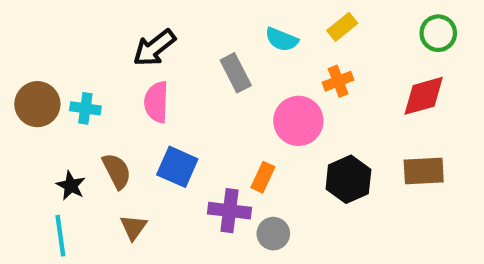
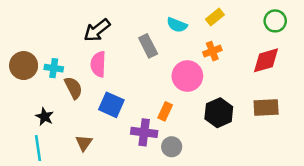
brown semicircle: (117, 171) -> (73, 88), moved

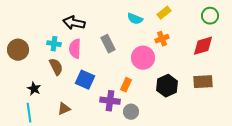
black arrow: (97, 30) -> (74, 23), turned 50
gray rectangle: (148, 46) -> (108, 44), moved
cyan cross: (54, 68) -> (54, 44), moved
brown triangle: (84, 143) -> (64, 109), turned 32

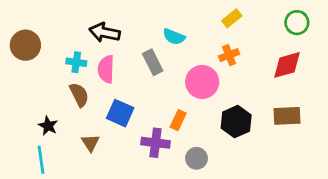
cyan semicircle: (135, 19) -> (174, 37), moved
brown circle: (18, 50) -> (25, 45), moved
brown triangle: (64, 109) -> (90, 143), moved, turned -40
gray circle: (131, 112) -> (197, 158), moved

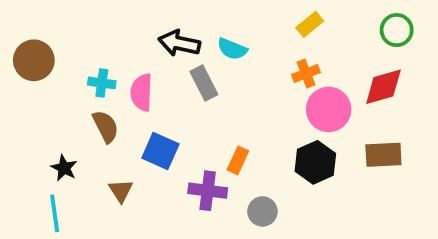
black arrow: (105, 32) -> (179, 43), moved
pink circle: (202, 82) -> (329, 109), moved

